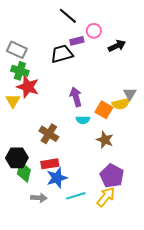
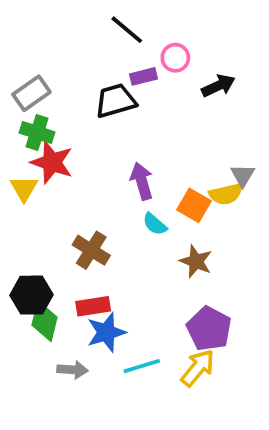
gray rectangle: (17, 50) -> (31, 93), turned -60
cyan semicircle: (83, 120) -> (155, 224), turned 40

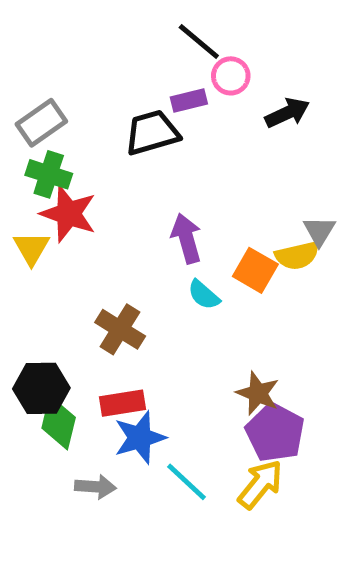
black line: (127, 30) -> (199, 42), moved
brown star: (196, 261) -> (258, 393), moved
cyan line: (142, 366) -> (186, 482), turned 60

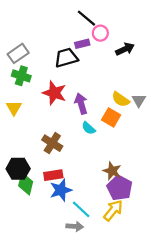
red star: (68, 214) -> (54, 93), moved
yellow semicircle: (297, 256) -> (121, 99), moved, turned 48
gray arrow: (95, 487) -> (75, 226), moved

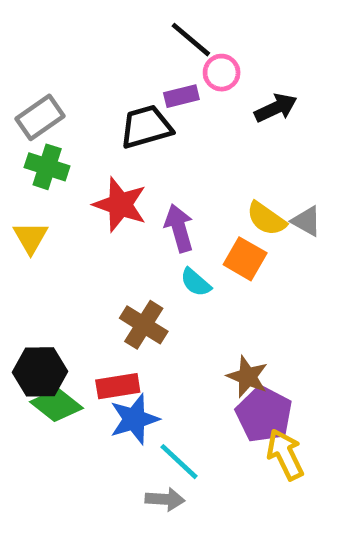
gray triangle: (139, 100) -> (306, 221), turned -32
brown cross: (52, 143) -> (144, 325), moved
green diamond: (26, 184) -> (56, 405), turned -65
yellow arrow: (113, 210) -> (285, 454), moved, turned -65

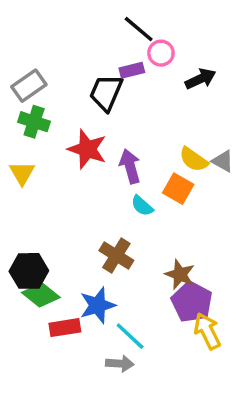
black trapezoid: (146, 127) -> (106, 93), turned -51
brown cross: (144, 325) -> (116, 256), moved
red rectangle: (118, 386) -> (65, 328), moved

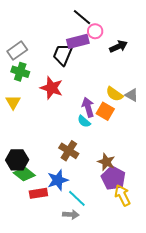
purple rectangle: (132, 70) -> (78, 41), size x1.5
purple arrow: (130, 166) -> (88, 107), moved

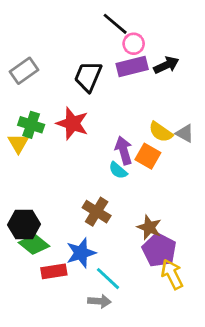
purple rectangle: (78, 41) -> (132, 66), moved
green cross: (20, 72) -> (31, 125), moved

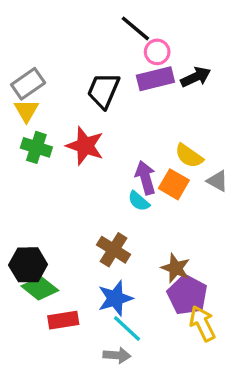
gray triangle: (185, 133) -> (217, 181), moved
yellow triangle: (18, 143) -> (26, 111), moved
blue star: (81, 253) -> (115, 298), moved

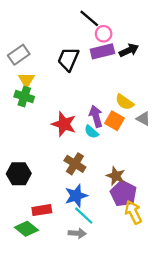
yellow triangle: (26, 111) -> (26, 80), moved
red star: (85, 146) -> (64, 124), moved
green diamond: (40, 288) -> (26, 229), moved

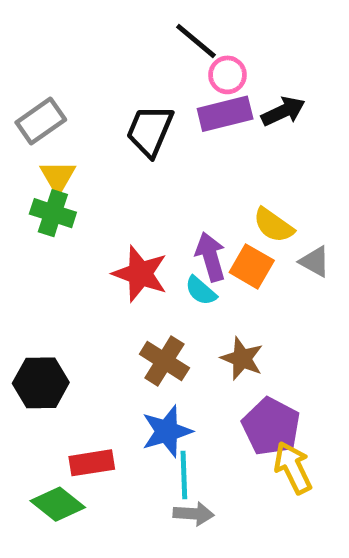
brown star: (116, 176) -> (242, 359), moved
cyan line: (84, 216) -> (184, 475), turned 45
gray arrow: (77, 233) -> (194, 514), moved

